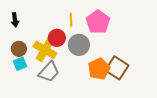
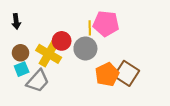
yellow line: (71, 20) -> (90, 28), moved
pink pentagon: (98, 22) -> (106, 24), turned -30
gray trapezoid: (49, 72) -> (38, 81), moved

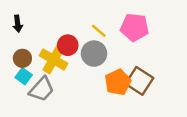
pink pentagon: (106, 24) -> (135, 27), moved
yellow line: (90, 28) -> (99, 31), turned -48
cyan square: (22, 69) -> (24, 76), turned -32

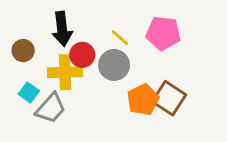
black arrow: (18, 24) -> (62, 29), moved, size x1.6
brown circle: (22, 58) -> (23, 51), moved
yellow cross: (53, 59) -> (65, 72), turned -32

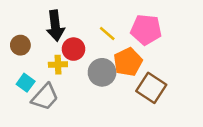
gray circle: (114, 65) -> (102, 72), moved
yellow cross: (65, 72) -> (58, 65), size x0.6
orange pentagon: (143, 100) -> (128, 62), moved

